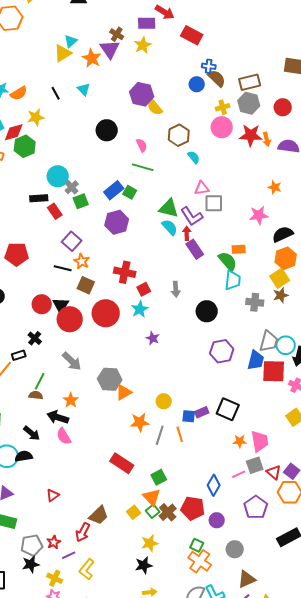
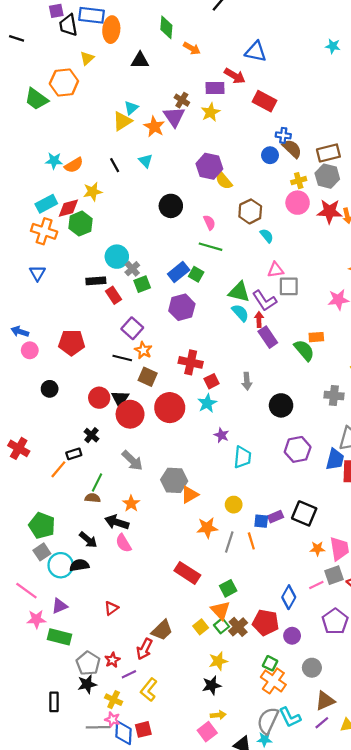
cyan trapezoid: (233, 280) -> (242, 457), moved
gray pentagon: (32, 545) -> (88, 663), turned -30

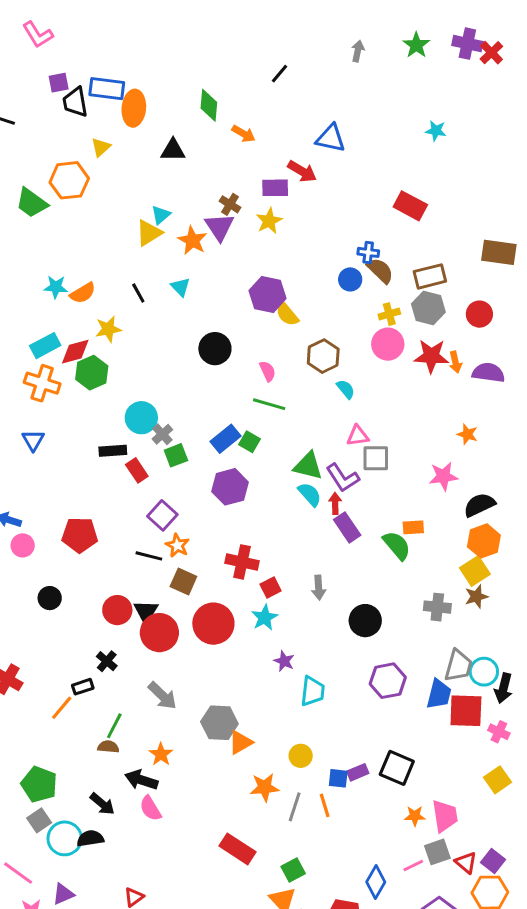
red rectangle: (265, 101) -> (410, 206), moved

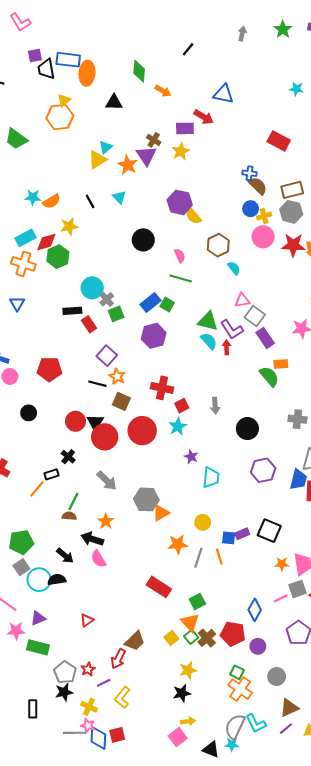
orange hexagon: (69, 180) -> (60, 117), moved
blue circle: (350, 279) -> (251, 209), moved
gray square: (376, 458) -> (255, 316), turned 36
purple rectangle: (347, 527) -> (265, 338), moved
green pentagon: (39, 784) -> (21, 542), turned -30

